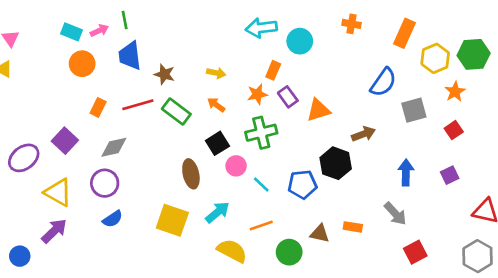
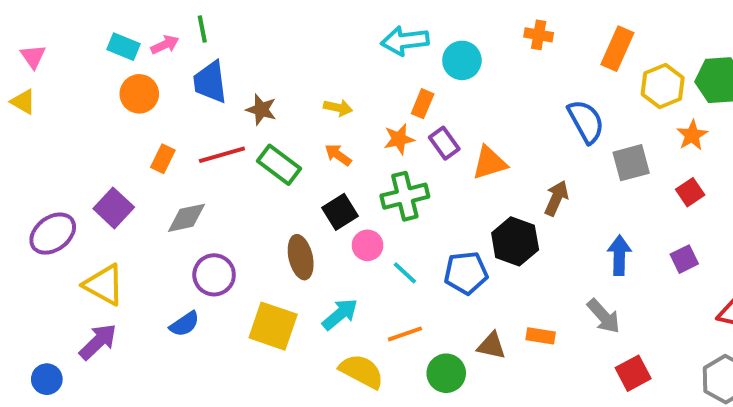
blue semicircle: (383, 82) -> (586, 121), turned -64
brown arrow: (363, 134) -> (556, 198), turned -45
purple circle: (105, 183) -> (214, 275), moved

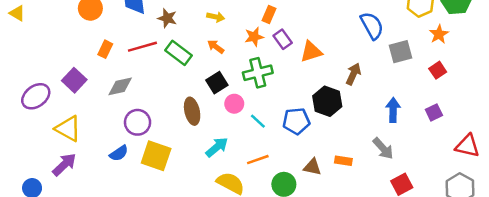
yellow square: (273, 326) -> (156, 156), moved

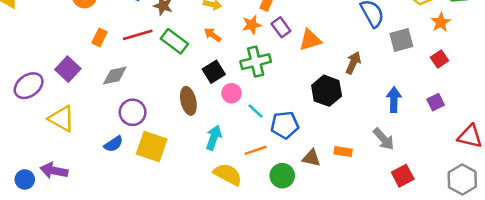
blue pentagon: (296, 121) -> (285, 125), moved
cyan arrow: (217, 147) -> (214, 138), turned -30
purple arrow: (64, 165) -> (54, 171), moved, turned -125

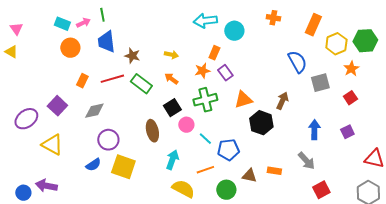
orange triangle: (310, 40) -> (243, 100), moved

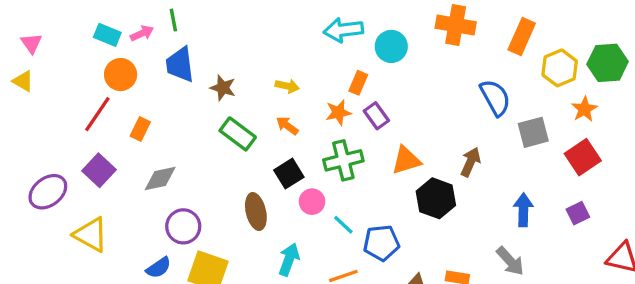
orange cross: (273, 18) -> (456, 25), size x1.6
red line: (112, 79) -> (97, 114), moved, turned -40
red square: (350, 98) -> (583, 157), size x1.5

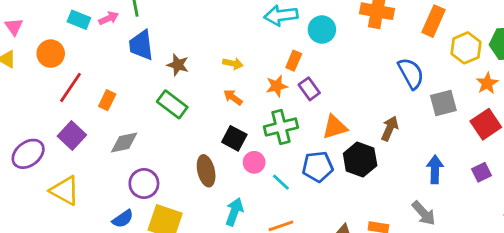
orange circle: (121, 75) -> (51, 54), moved
green rectangle: (238, 134) -> (172, 104), moved
black square: (289, 174) -> (234, 138), turned -30
blue pentagon: (381, 243) -> (318, 167), moved

